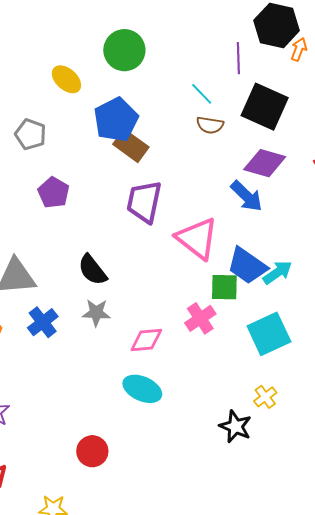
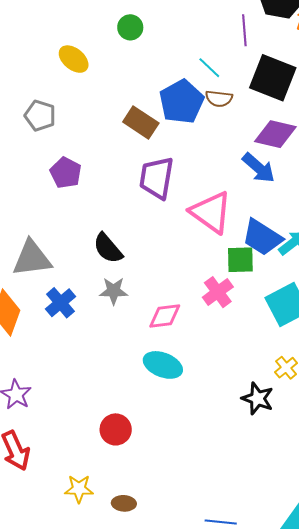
green circle: (124, 50) -> (130, 27), size x0.6
blue pentagon: (116, 120) -> (182, 102), moved

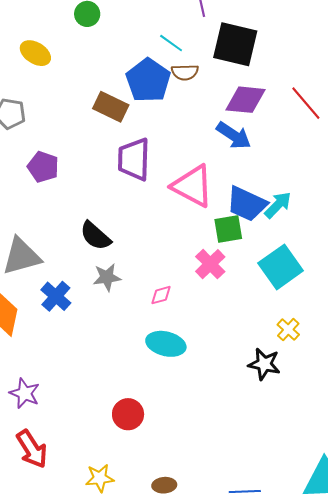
pink diamond: (165, 316) -> (161, 295), size x0.7
brown ellipse: (124, 503) -> (164, 485), moved

